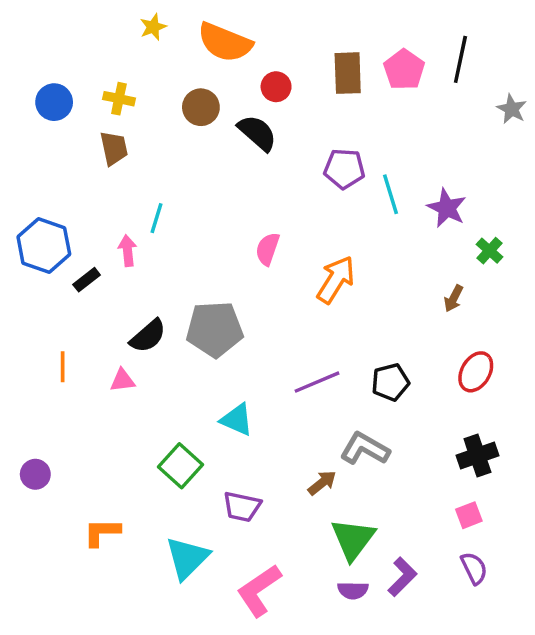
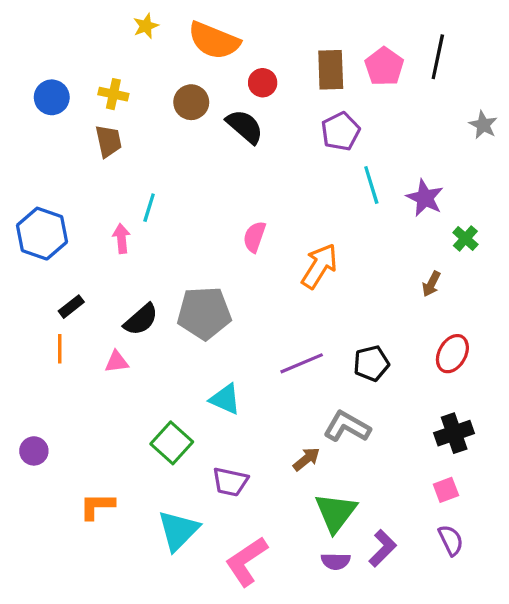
gray star: (512, 109) -> (483, 125), moved
purple pentagon: (344, 169) -> (340, 131), moved, turned -30
black rectangle: (87, 280) -> (71, 307), moved

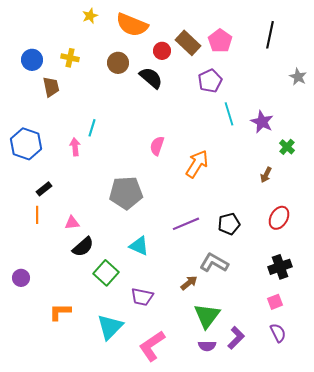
pink pentagon: (384, 67) -> (220, 41), moved
brown rectangle: (331, 70) -> (188, 43), moved, turned -45
brown trapezoid: (109, 141) -> (51, 87), moved
black semicircle: (141, 320) -> (83, 247), moved

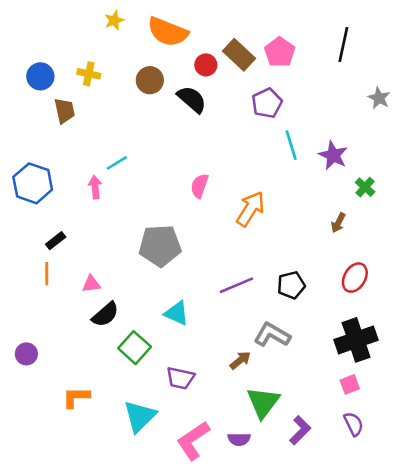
cyan line: (92, 128) -> (117, 163), turned 42
black cross: (280, 267) -> (356, 340), size x1.4
purple semicircle: (207, 346) -> (239, 439), moved

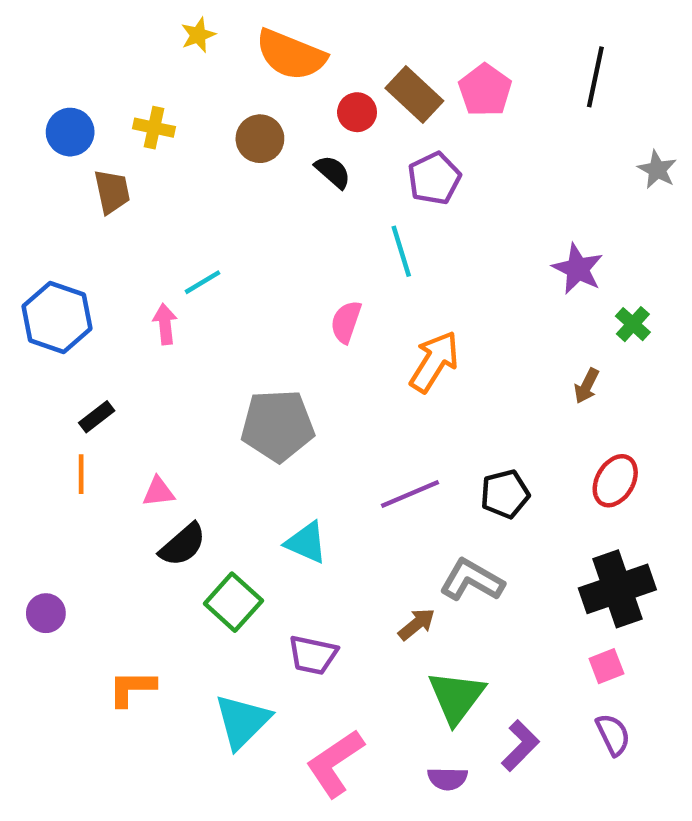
black semicircle: (192, 99) -> (333, 172), size x0.7
purple pentagon: (267, 103) -> (434, 178), moved
cyan line: (291, 145) -> (401, 251), moved
purple semicircle: (239, 439) -> (448, 779), moved

